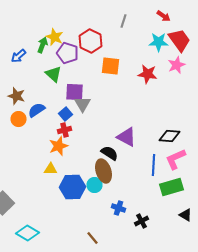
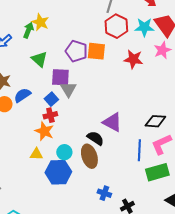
red hexagon: (90, 41) -> (116, 26), moved
purple pentagon: (68, 53) -> (76, 51), moved
orange star: (58, 146) -> (44, 131), turned -30
cyan circle: (94, 185) -> (64, 152), moved

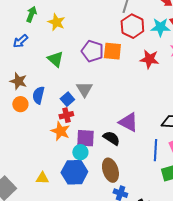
green arrow: (28, 30) -> (31, 14), moved
purple square: (60, 77) -> (85, 138), moved
blue semicircle: (22, 95) -> (38, 95), turned -42
yellow triangle: (36, 154) -> (42, 178), moved
brown ellipse: (89, 156) -> (110, 170), moved

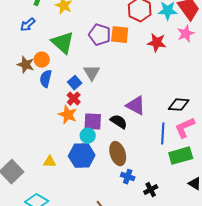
green triangle: (55, 59) -> (63, 43), size x1.4
orange circle: (20, 104) -> (42, 60), moved
red cross: (66, 115) -> (74, 99), turned -32

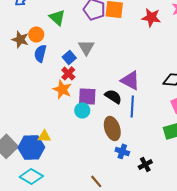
green triangle: (63, 43) -> (57, 17), size x0.7
blue line: (163, 134) -> (132, 106), moved
blue hexagon: (82, 156) -> (31, 147), moved

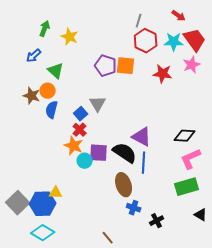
green triangle: (57, 17) -> (56, 71), moved
black semicircle: (113, 96) -> (125, 153), size x1.4
cyan circle: (82, 110) -> (85, 161), moved

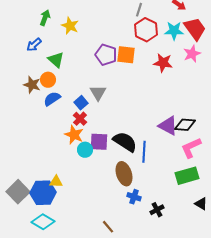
blue semicircle: (52, 110) -> (52, 99), turned 42
purple triangle: (142, 137) -> (168, 126), moved

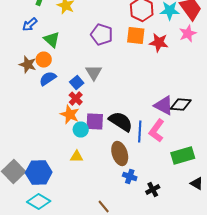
orange square: (126, 55) -> (136, 36), moved
pink L-shape: (191, 148) -> (157, 130), moved, turned -30
yellow triangle: (56, 182) -> (77, 156), moved

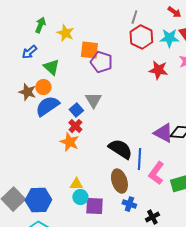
orange square: (136, 36) -> (89, 50), moved
blue semicircle: (48, 78) -> (47, 106), size x1.4
purple square: (95, 122) -> (94, 206), moved
cyan circle: (81, 130) -> (80, 197), moved
pink L-shape: (157, 130) -> (156, 173), moved

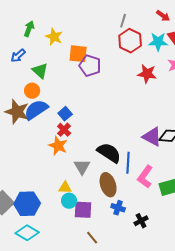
brown star: (27, 92) -> (17, 112), moved, size x1.4
gray triangle: (93, 100) -> (82, 167), moved

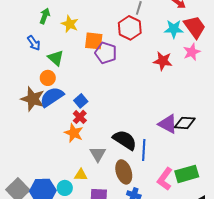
red hexagon: (130, 41) -> (130, 28), moved
blue arrow: (18, 56) -> (34, 43), turned -84
pink L-shape: (145, 177) -> (165, 179), moved
cyan circle: (69, 201) -> (65, 188), moved

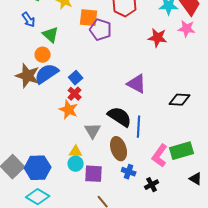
pink star: (192, 52) -> (187, 29), turned 30
purple triangle: (168, 124) -> (137, 84), moved
cyan circle: (65, 188) -> (76, 164), moved

